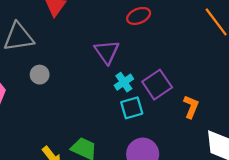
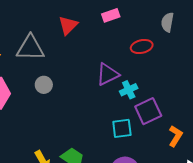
purple triangle: (107, 52) -> (108, 74), turned 30
cyan cross: (124, 82) -> (129, 90), moved

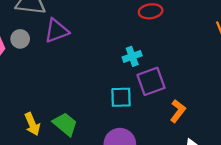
purple triangle: (108, 74) -> (57, 31), moved
gray circle: (44, 85) -> (20, 39), moved

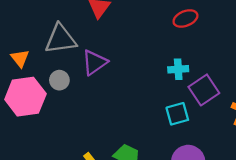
cyan cross: (132, 56) -> (178, 69), turned 30

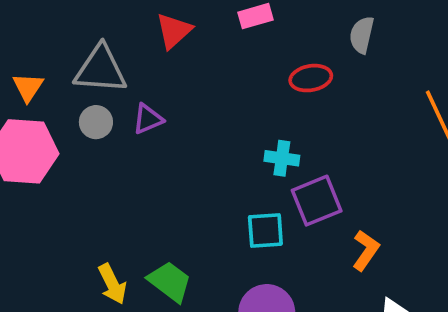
purple triangle: (94, 62) -> (148, 119), size x0.7
gray circle: (59, 80) -> (96, 122), moved

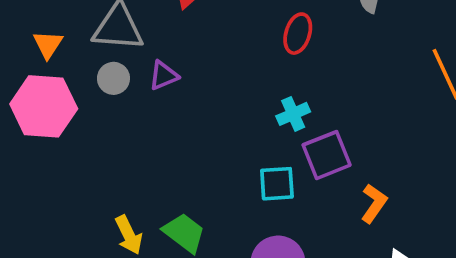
red ellipse: (311, 78) -> (298, 34), moved, turned -63
cyan cross: (282, 158) -> (293, 114), turned -32

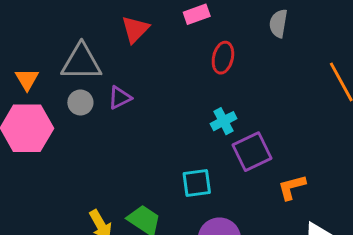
cyan square: (277, 184) -> (197, 183), moved
orange L-shape: (374, 203) -> (292, 187), turned -136

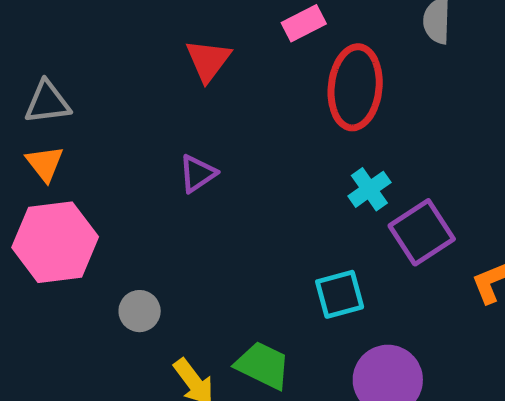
red ellipse: (223, 58) -> (355, 87), size x1.6
gray triangle: (81, 62) -> (47, 102), moved, size x0.7
gray circle: (80, 103) -> (140, 311), moved

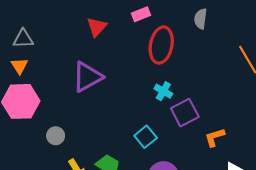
purple triangle: (198, 174) -> (87, 77), size x1.8
cyan cross: (369, 189) -> (163, 91), turned -30
cyan square: (340, 294) -> (146, 137), turned -30

